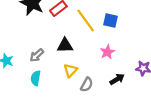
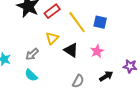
black triangle: (65, 45) -> (71, 50), moved, turned 35
yellow triangle: (70, 70) -> (52, 38), moved
cyan semicircle: (36, 78) -> (31, 75), turned -56

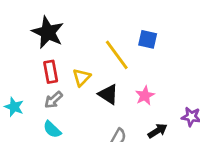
red rectangle: (52, 11) -> (51, 72), moved, turned -63
blue square: (100, 22) -> (148, 39), moved

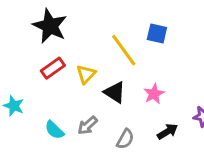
red rectangle: (51, 72) -> (53, 68), turned 65
gray arrow: (53, 100) -> (88, 125), moved

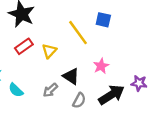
black triangle: (115, 92) -> (71, 76), moved
cyan semicircle: (54, 130) -> (16, 90), moved
black arrow: (167, 131) -> (111, 95), size x1.6

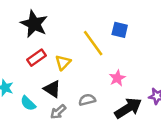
black triangle: (71, 76) -> (52, 89), moved
gray arrow: (50, 90) -> (58, 112), moved
gray semicircle: (79, 100) -> (87, 100), moved, turned -133

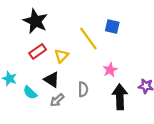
gray semicircle: (87, 100) -> (83, 89), turned 104
black arrow: (128, 108) -> (120, 97), turned -60

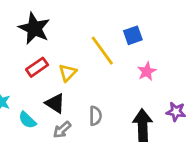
blue square: (112, 27) -> (133, 35), turned -32
pink star: (110, 70) -> (147, 71), moved

